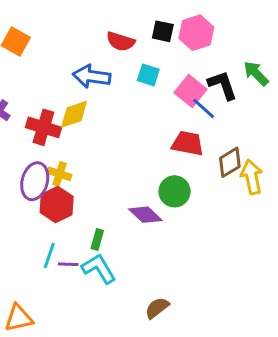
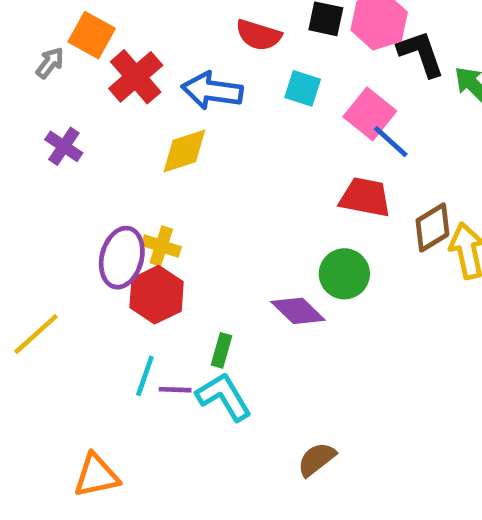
black L-shape: (223, 85) -> (421, 54), moved
red cross: (43, 127) -> (136, 77), moved, turned 32

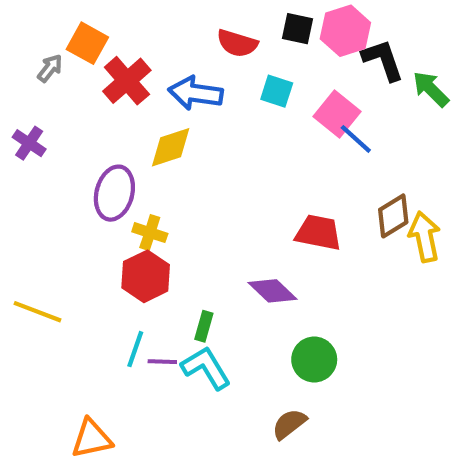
purple cross: (64, 146) -> (29, 143), moved
red trapezoid: (365, 197) -> (318, 233), moved
purple ellipse: (122, 258) -> (114, 193), moved
green circle: (344, 274) -> (314, 360), moved
yellow line: (36, 334) -> (37, 312), turned 63

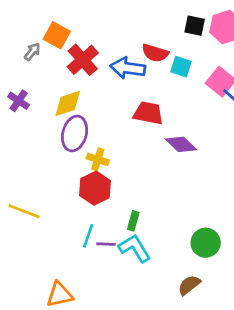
red semicircle: (237, 43) -> (155, 53), moved
yellow diamond: (171, 147) -> (68, 103), moved
red trapezoid: (318, 233) -> (148, 113), moved
purple diamond: (273, 291) -> (181, 144), moved

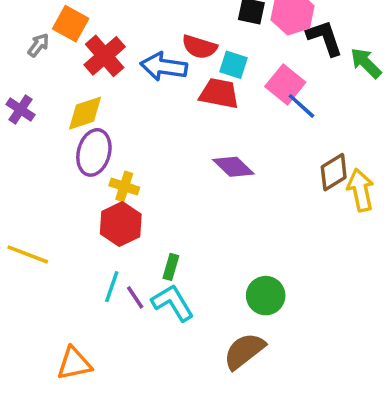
red trapezoid: (148, 113) -> (219, 93), moved
purple line: (106, 244) -> (135, 297), turned 54
brown semicircle: (189, 285) -> (244, 351), size x1.4

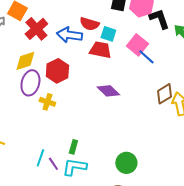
red hexagon: (121, 224) -> (57, 71), moved
cyan L-shape: (173, 303) -> (74, 167), turned -50

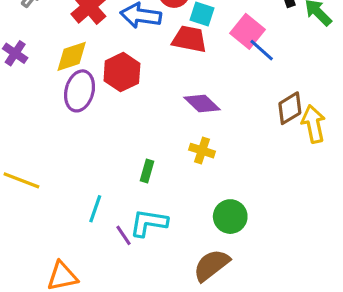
yellow cross: (47, 102) -> (202, 151), moved
green rectangle: (73, 147) -> (147, 171), moved
purple line: (53, 164) -> (123, 235), moved

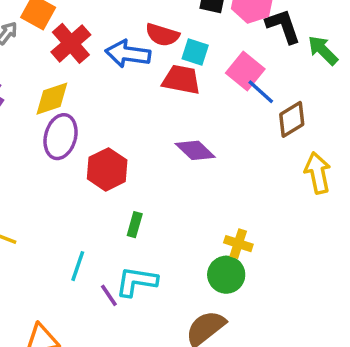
red hexagon: (122, 72) -> (107, 169), moved
brown diamond: (290, 108) -> (292, 119), moved
yellow cross: (202, 151) -> (238, 244), moved

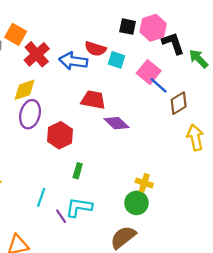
red trapezoid: (181, 80) -> (93, 100), moved

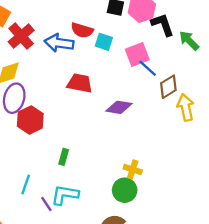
pink square: (149, 72) -> (137, 54), turned 30
purple diamond: (117, 123) -> (119, 107), moved, turned -35
red hexagon: (60, 135) -> (30, 120), moved
yellow arrow: (195, 137) -> (186, 107), moved

